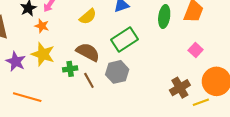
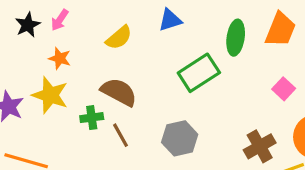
orange star: (42, 26) -> (60, 58), moved
green rectangle: (124, 40) -> (199, 73), moved
gray hexagon: (117, 72) -> (180, 138), moved

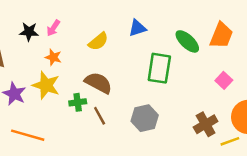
black star: (28, 25) -> (29, 32), turned 30
green ellipse: (236, 38) -> (187, 41), turned -55
green rectangle: (199, 73) -> (159, 68), turned -48

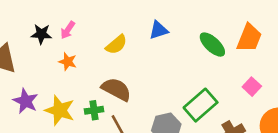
green rectangle: (159, 68) -> (201, 105), moved, turned 40
yellow star: (46, 85) -> (60, 110), moved

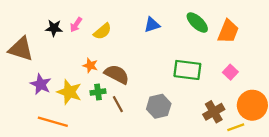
yellow semicircle: (116, 45) -> (102, 31), moved
green ellipse: (212, 45) -> (197, 23), moved
orange star: (68, 62) -> (90, 66), moved
green rectangle: (201, 105) -> (187, 70), moved, turned 48

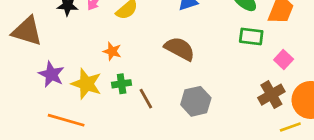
green rectangle: (187, 70) -> (251, 37), moved, size x0.7
brown semicircle: (117, 74) -> (180, 49), moved
brown cross: (214, 112) -> (271, 95), moved

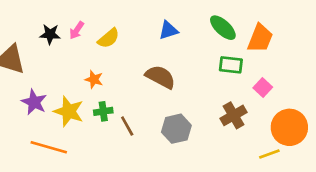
brown cross: (271, 95) -> (234, 115), moved

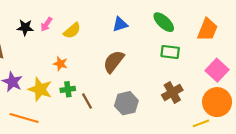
orange trapezoid: (260, 38) -> (207, 30), moved
brown semicircle: (160, 77) -> (114, 62), turned -80
pink square: (263, 87) -> (217, 70), moved, size x1.5

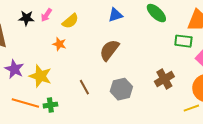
green rectangle: (170, 52) -> (183, 41), moved
orange star: (60, 64) -> (59, 44), moved
green cross: (68, 89) -> (50, 105), moved

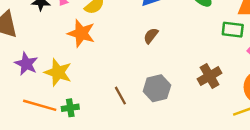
orange star: (59, 44) -> (81, 33), size x1.6
brown semicircle: (109, 50) -> (151, 36), moved, size x0.6
brown line: (84, 87) -> (120, 96), moved

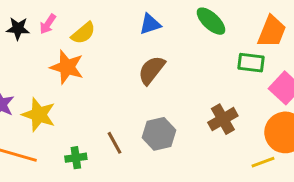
brown semicircle: (151, 36) -> (152, 70), size x1.5
green cross: (70, 108) -> (76, 158), moved

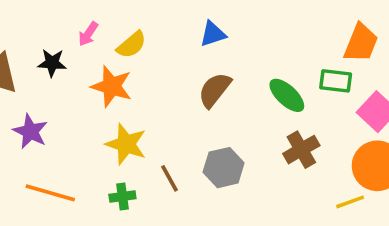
green ellipse: (211, 21) -> (287, 95), moved
black star: (18, 29) -> (52, 63), moved
yellow star: (39, 115) -> (126, 144), moved

